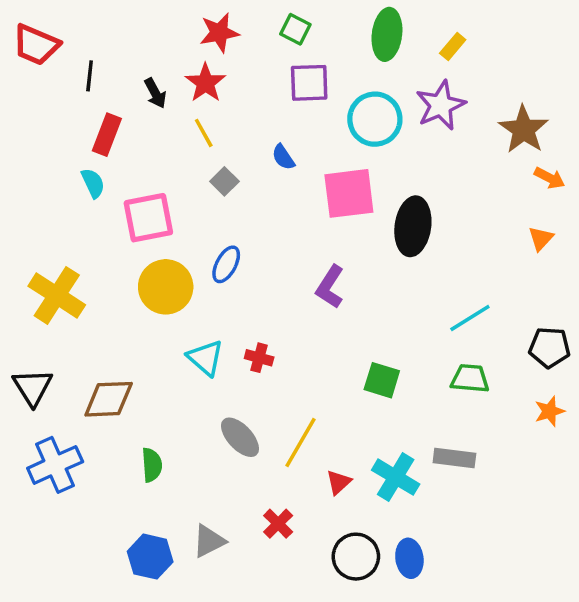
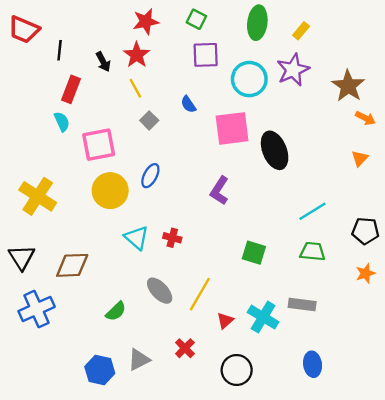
black ellipse: (413, 226) -> (275, 150), turned -30
green semicircle: (152, 465) -> (116, 311), moved, turned 50
blue ellipse: (409, 558) -> (313, 364), moved

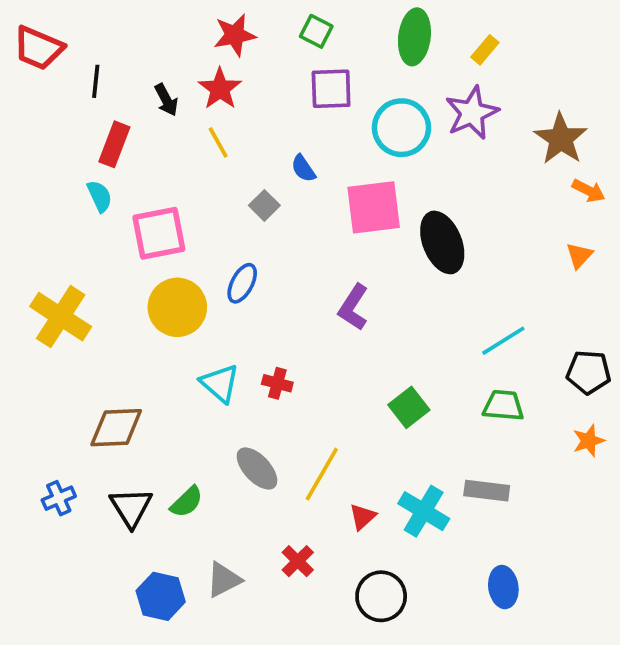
gray square: (149, 120) -> (264, 205), moved
green square: (254, 253) -> (409, 407), turned 35
black triangle: (22, 257) -> (131, 507), moved
blue cross: (37, 309) -> (59, 498), size x0.6

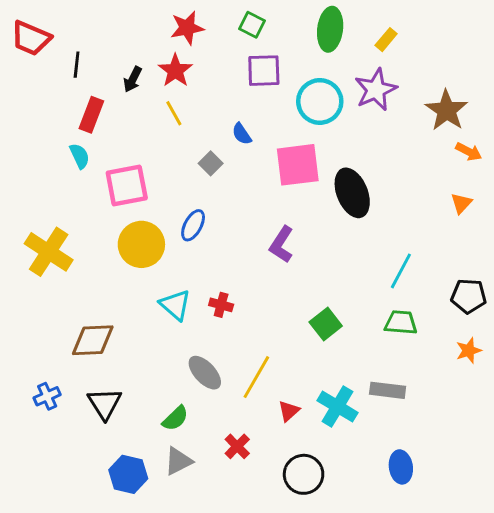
black arrow: (166, 100) -> (133, 79), turned 55
cyan line: (503, 341) -> (401, 271), turned -30
green semicircle: (187, 502) -> (175, 418), moved

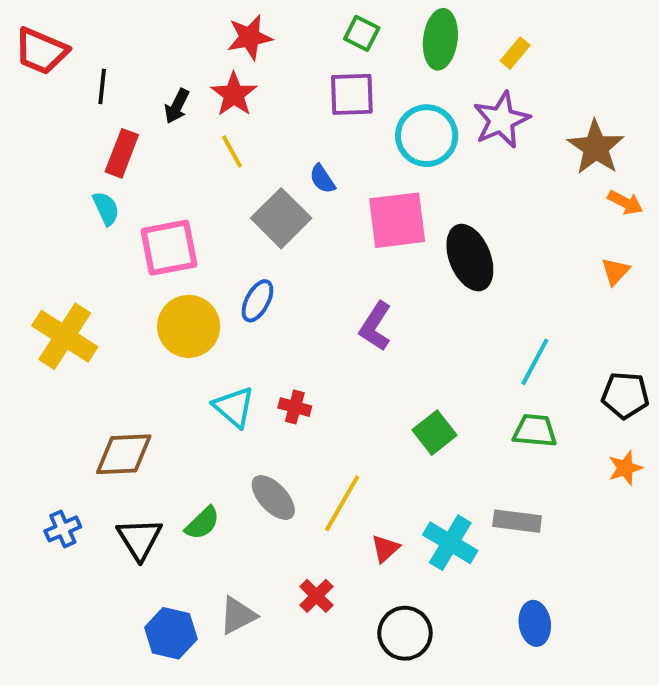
green square: (252, 25) -> (362, 33), moved
gray square: (211, 163) -> (281, 218), size x1.8
green semicircle: (175, 418) -> (202, 523), moved

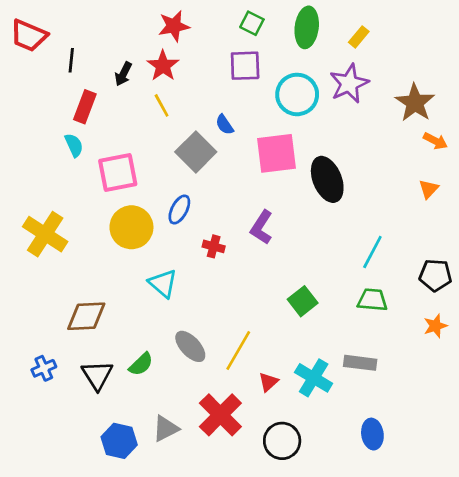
red cross: (295, 407) -> (214, 246), moved
red cross: (316, 596) -> (220, 415), size x1.8

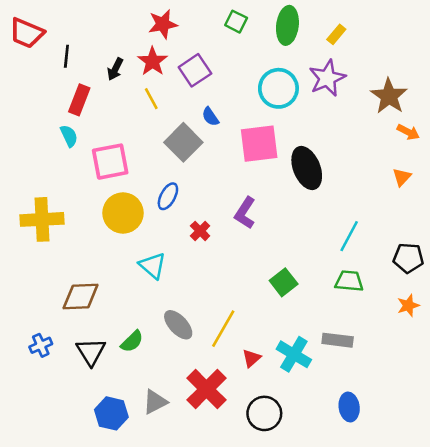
purple square: (245, 66) -> (195, 70), moved, turned -32
yellow cross: (45, 234) -> (42, 219), turned -36
red cross: (214, 246) -> (200, 231), turned 30

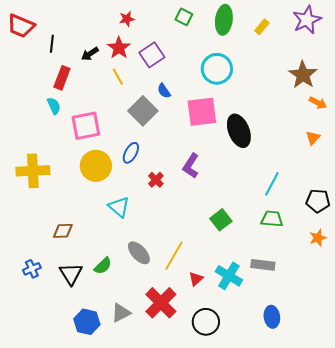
red star: (163, 24) -> (127, 19), size x0.7
black arrow: (115, 69) -> (90, 54), turned 30
purple star: (327, 78) -> (307, 20), moved
brown diamond: (81, 296) -> (63, 231), size x0.7

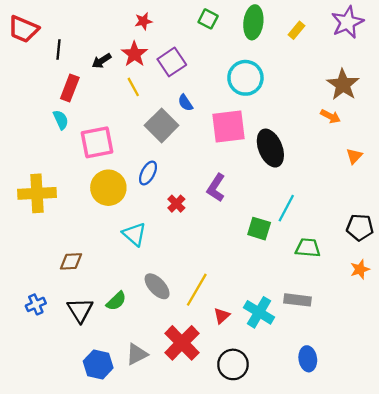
orange arrow: (318, 103) -> (330, 116), moved
cyan line: (272, 184) -> (286, 208), moved
green square: (221, 220) -> (259, 229), moved, turned -35

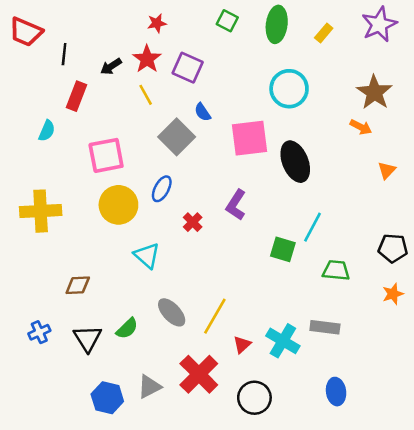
purple square: (172, 62) -> (188, 68), turned -32
cyan circle: (245, 78) -> (289, 89), moved
cyan semicircle: (61, 120) -> (47, 131), moved, turned 48

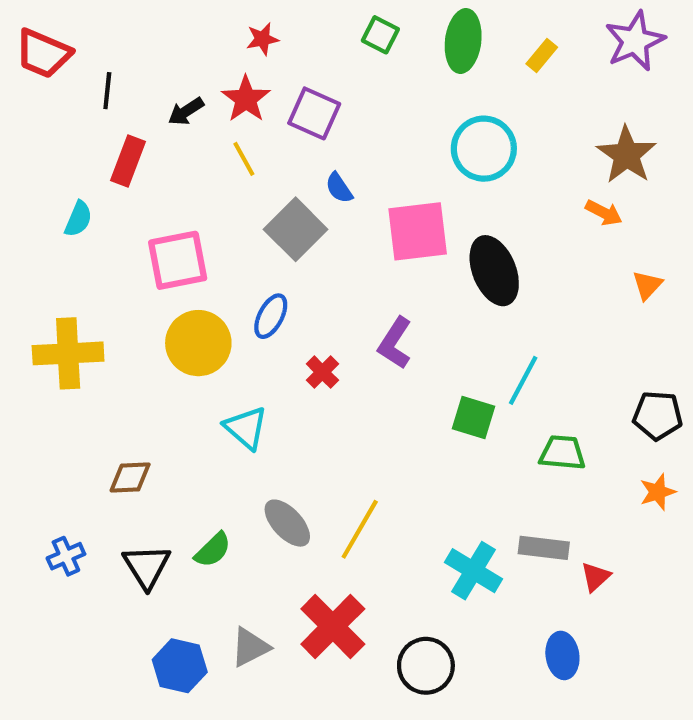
red triangle: (242, 345) -> (596, 577), moved

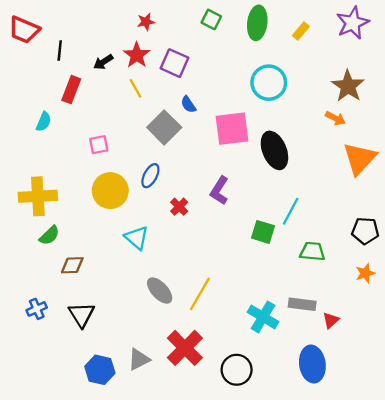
pink square: (178, 260) -> (99, 145), size x0.6
orange triangle: (647, 285) -> (359, 158), size x2.0
green semicircle: (213, 550) -> (49, 235), moved
blue ellipse: (562, 655) -> (312, 364), size x1.4

